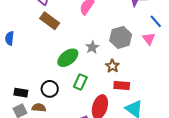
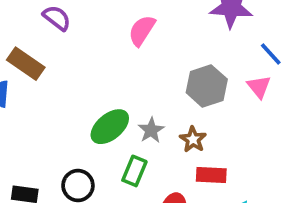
brown rectangle: (50, 21) -> (26, 64), moved
gray star: (92, 47) -> (151, 130), moved

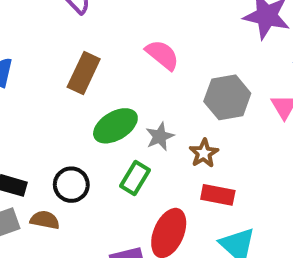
pink semicircle: (142, 30) -> (162, 55), moved, turned 88
brown rectangle: (26, 64) -> (84, 73), moved, turned 72

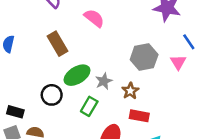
pink semicircle: (162, 55) -> (94, 18), moved
brown rectangle: (84, 73) -> (57, 44), turned -55
black circle: (71, 185) -> (52, 95), moved

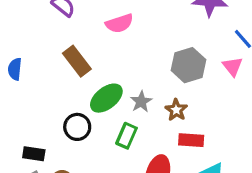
pink semicircle: (94, 18) -> (119, 23), turned 130

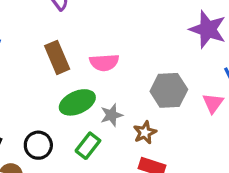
pink semicircle: (119, 23) -> (104, 62), moved
black circle: (77, 127) -> (38, 145), moved

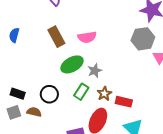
gray hexagon: (169, 90) -> (143, 39), moved
brown star: (145, 133) -> (104, 94), moved

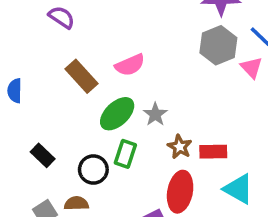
green rectangle: (81, 92) -> (125, 154), moved
black rectangle: (18, 94) -> (43, 155), moved, turned 40

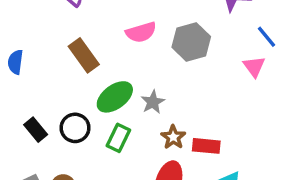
gray hexagon: (218, 45) -> (191, 42), moved
pink semicircle: (130, 65) -> (141, 32), moved
black circle: (93, 170) -> (75, 128), moved

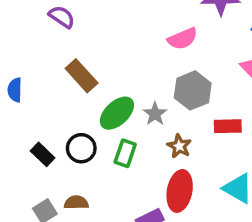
pink semicircle: (141, 32) -> (183, 39), moved
gray hexagon: (191, 42) -> (193, 90), moved
red rectangle: (206, 146) -> (228, 126), moved

